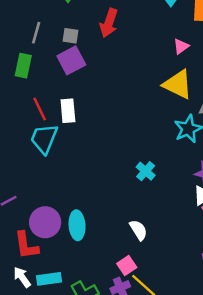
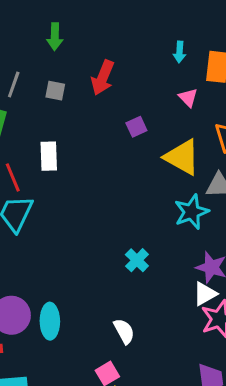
pink triangle: (181, 46) -> (188, 98), moved, turned -42
purple square: (71, 60) -> (136, 127), moved, size x0.6
white rectangle: (68, 111) -> (49, 156), moved

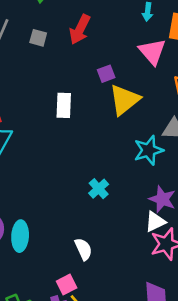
pink triangle: (188, 98) -> (152, 52), size x1.6
white rectangle: (49, 156) -> (64, 105), moved
yellow triangle: (182, 157) -> (124, 100), moved, turned 48

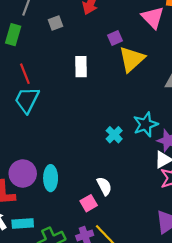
gray square: (38, 38) -> (55, 23), moved, turned -32
cyan star: (149, 150) -> (146, 124), moved
pink square: (67, 284) -> (89, 203), moved

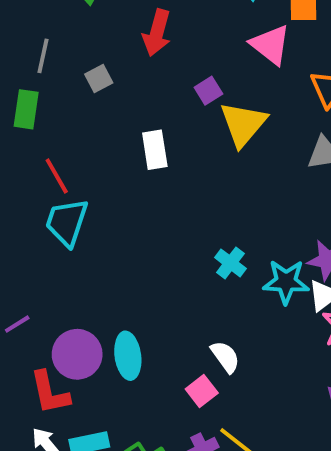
cyan star: (146, 124) -> (286, 282), moved, turned 30

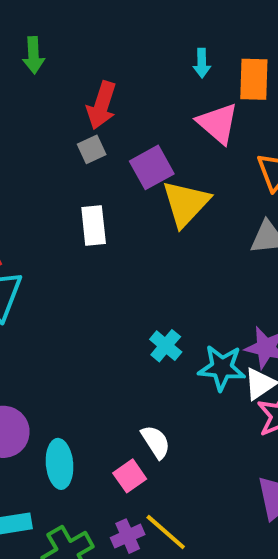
gray square: (99, 78) -> (92, 149), moved
purple square: (208, 91) -> (152, 167), size x1.5
cyan ellipse: (128, 356) -> (60, 464), moved

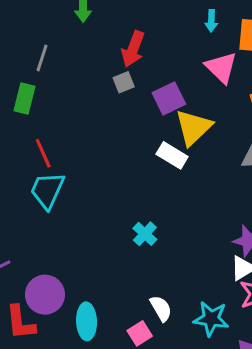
white rectangle: (94, 225) -> (172, 155), moved, turned -56
cyan cross: (166, 346) -> (145, 234), moved
cyan star: (222, 368) -> (211, 319), moved

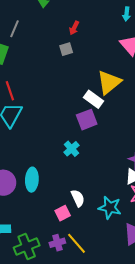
red arrow: (133, 49) -> (74, 28), size x0.6
purple square: (169, 98) -> (87, 120), moved
cyan ellipse: (87, 321) -> (32, 180), moved

